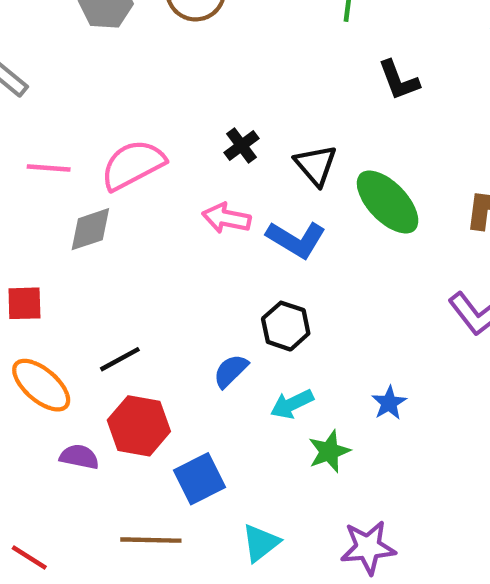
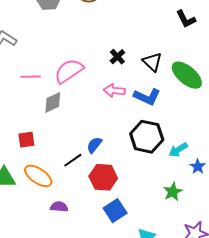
black hexagon: (286, 326) -> (147, 137), size x1.5
blue semicircle: (231, 371) -> (94, 145), moved
cyan arrow: (292, 404) -> (178, 150), moved
red hexagon: (139, 426) -> (103, 177), moved

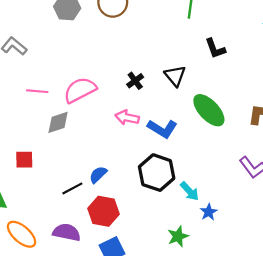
black triangle: (152, 62) -> (175, 76), moved
cyan arrow: (178, 150) -> (190, 191), turned -108
orange ellipse: (38, 176) -> (22, 234), moved
purple semicircle: (59, 207) -> (67, 232), moved, size x1.4

